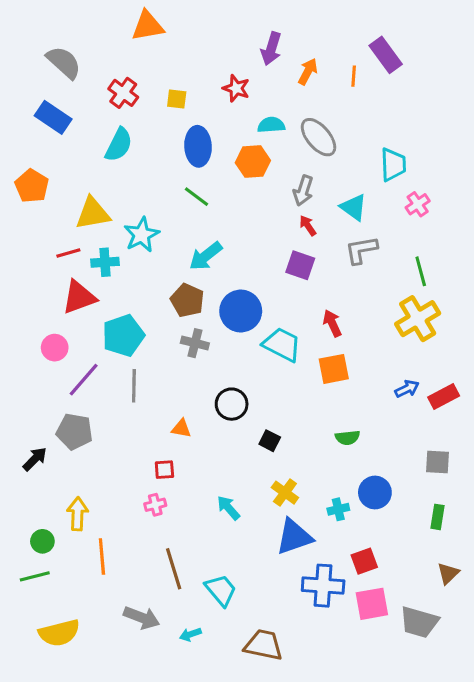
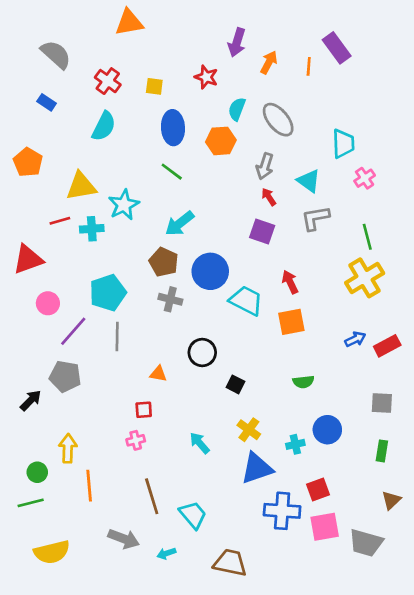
blue rectangle: (53, 117) -> (47, 102), size x0.6
cyan semicircle: (271, 125) -> (237, 109), turned -65
red triangle: (79, 297) -> (28, 259), moved

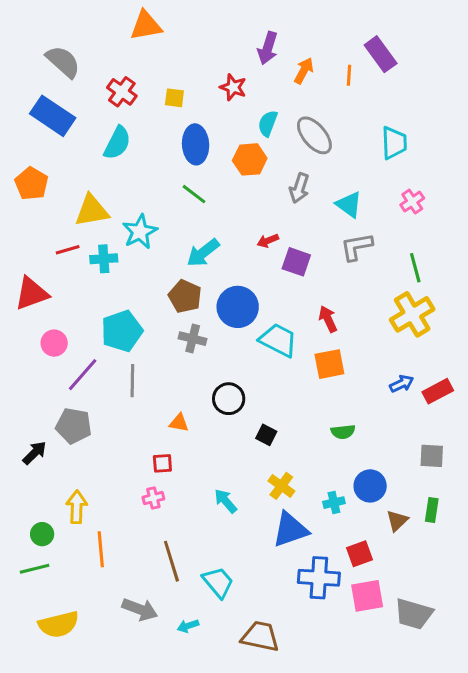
blue rectangle: (47, 102) -> (53, 116), size x2.0
cyan trapezoid: (343, 144) -> (394, 143), moved
red arrow: (269, 197) -> (268, 241), moved, turned -78
brown triangle: (391, 500) -> (397, 521), moved

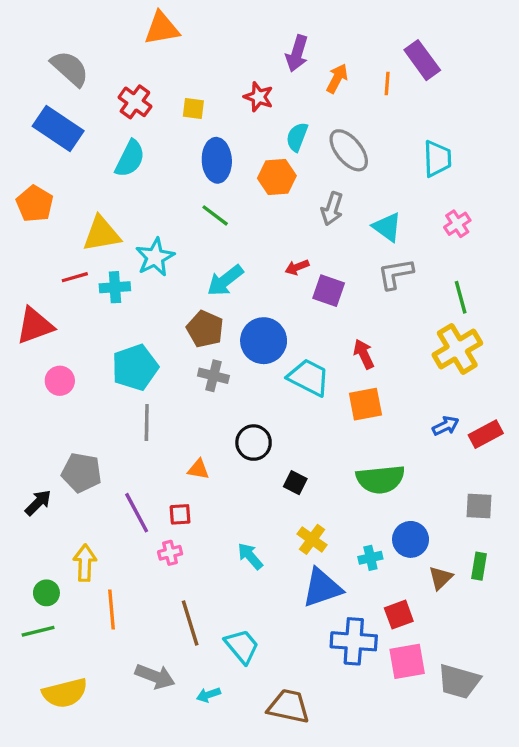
purple line: (83, 375) -> (137, 513), moved, turned -69
green semicircle: (343, 432) -> (380, 479), size x1.8

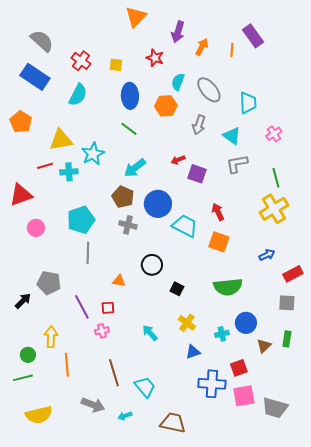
orange triangle: (162, 28) -> (136, 17), moved, turned -35
cyan trapezoid: (437, 159) -> (248, 103), moved
orange square: (365, 404) -> (219, 242), turned 30
red rectangle: (486, 434) -> (293, 274), moved
blue triangle: (322, 588) -> (193, 352), size x0.6

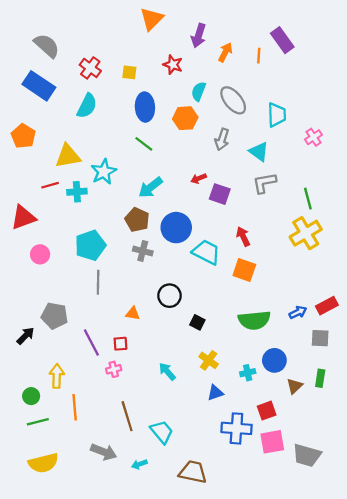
pink cross: (274, 134) -> (313, 137), moved
blue arrow: (267, 255) -> (298, 312), moved
green line: (23, 378) -> (38, 422), moved

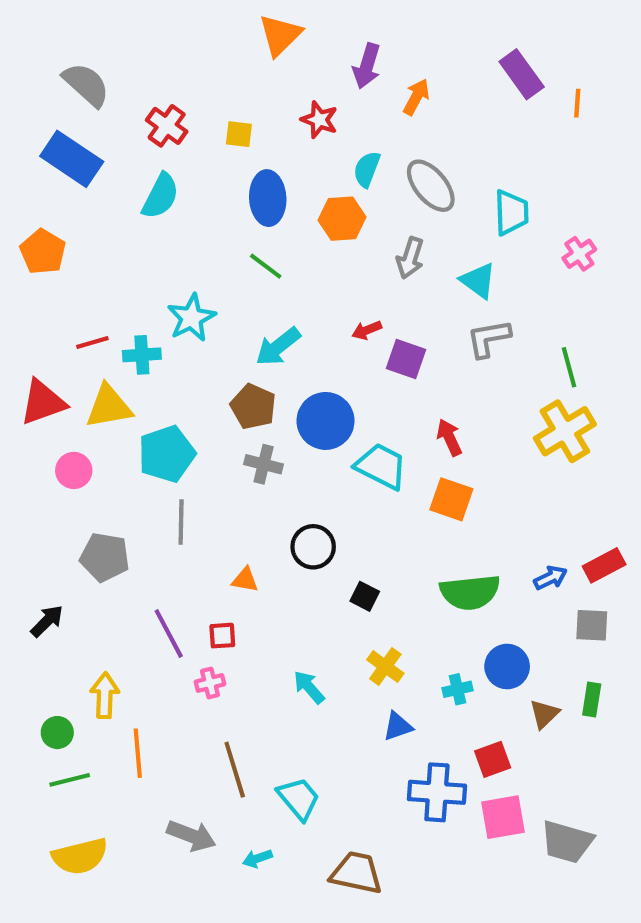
orange line: (259, 56) -> (577, 103), moved
yellow triangle: (68, 156) -> (109, 406), moved
gray pentagon: (55, 316) -> (105, 557), moved

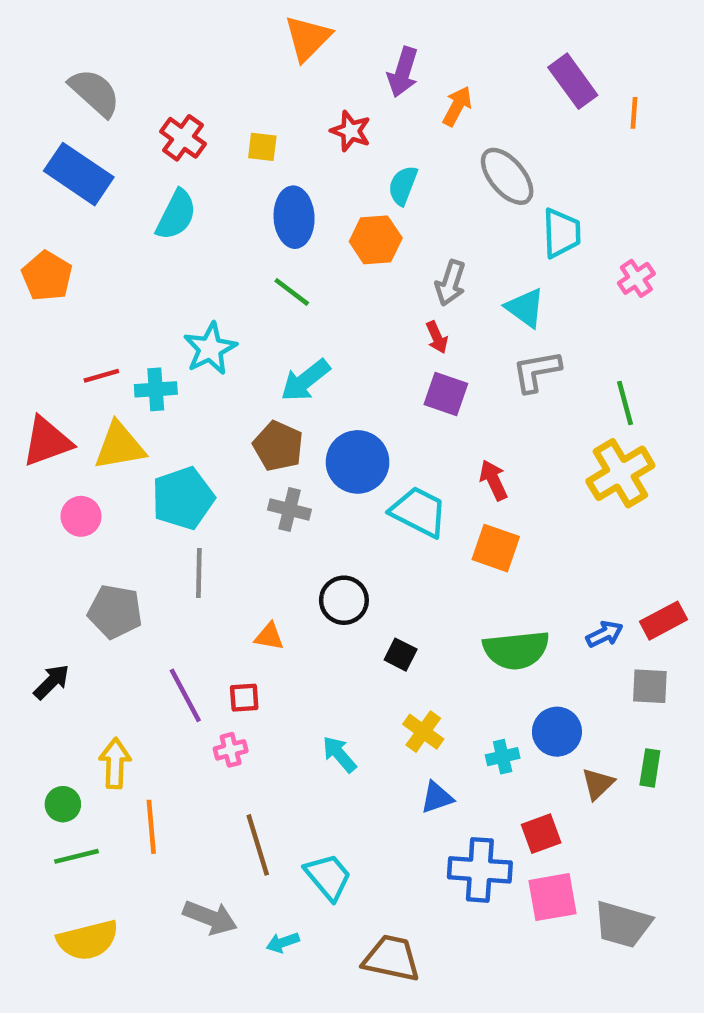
gray ellipse: (431, 186) -> (507, 176), moved
red arrow: (367, 330) -> (437, 337), moved, turned -92

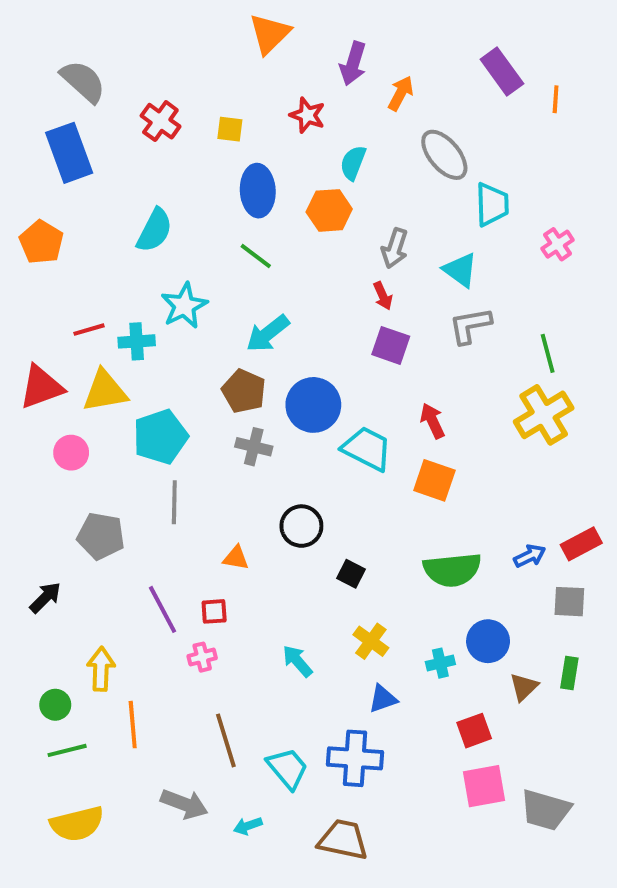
blue rectangle: (79, 174) -> (69, 153), turned 36
cyan semicircle: (176, 215) -> (155, 230), moved
blue cross: (480, 870) -> (355, 758), moved

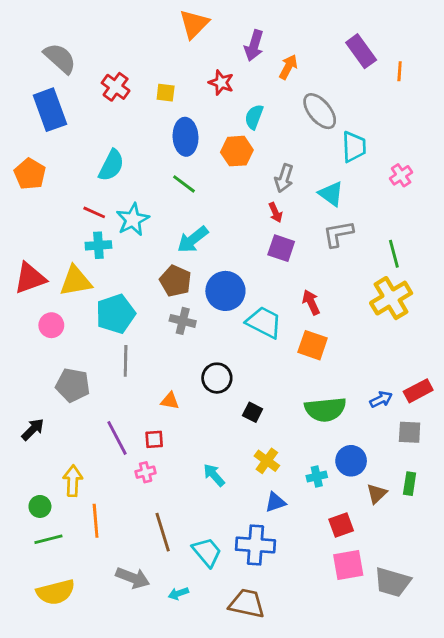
red line: (89, 330) -> (94, 212), moved, turned 40

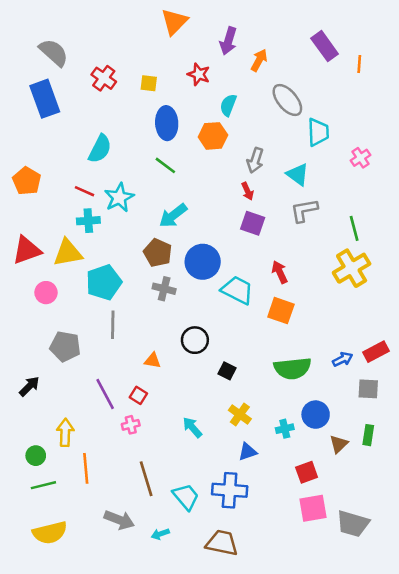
orange pentagon: (30, 174) -> (27, 181), moved
red square: (154, 439) -> (138, 395), turned 36

